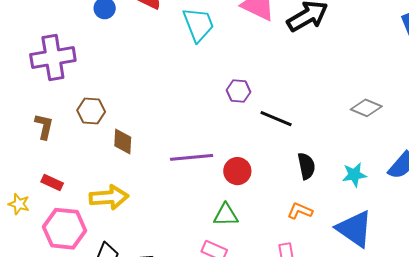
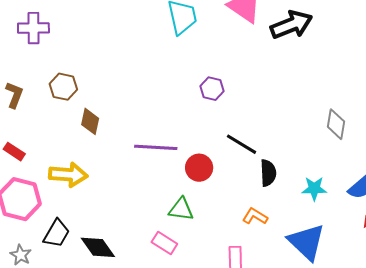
purple cross: (53, 57) -> (33, 28), size x0.7
gray diamond: (366, 108) -> (336, 124), turned 68
black line: (276, 119) -> (241, 144), moved

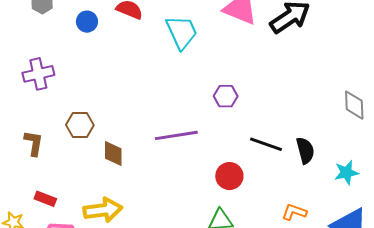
purple line: (156, 147) -> (176, 135), moved
black semicircle: (268, 173) -> (305, 150), moved

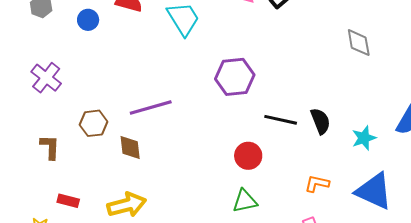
purple cross: (38, 74) -> (46, 78), turned -32
purple hexagon: (226, 96) -> (235, 77), size x1.6
gray diamond: (354, 105) -> (359, 43), moved
purple line: (176, 135) -> (151, 107), moved

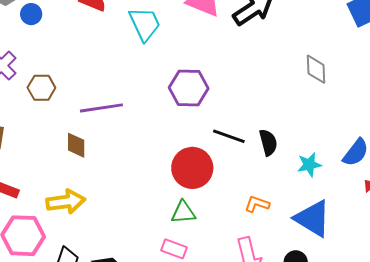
blue circle: (88, 20) -> (31, 14), moved
brown hexagon: (94, 123) -> (41, 88), moved
red circle: (248, 156) -> (192, 168), size x1.5

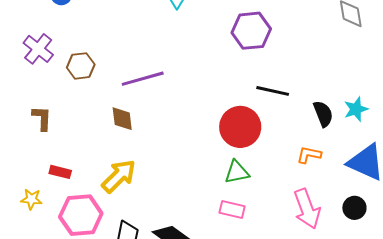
purple hexagon: (189, 88) -> (251, 31), moved
black semicircle: (268, 142) -> (323, 114), moved
yellow arrow: (66, 202) -> (119, 176), turned -30

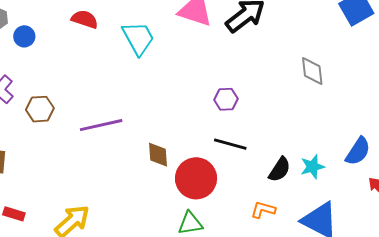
purple hexagon: (251, 31) -> (226, 99), moved, size x0.6
black semicircle: (323, 114) -> (280, 170), turned 52
brown diamond: (122, 119) -> (158, 155), moved

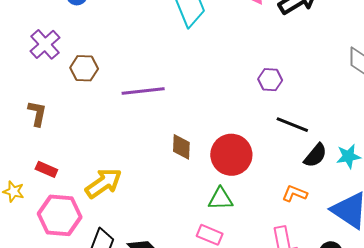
black line: (230, 144) -> (292, 125), moved
brown diamond: (158, 155) -> (181, 147), moved

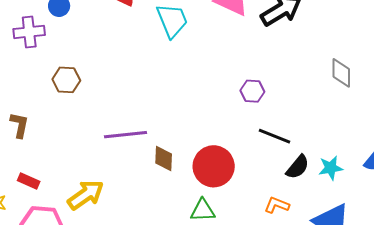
purple cross: (45, 44) -> (29, 32), moved, turned 36
purple line: (143, 91) -> (125, 135), moved

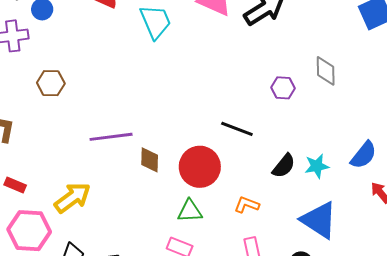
purple hexagon: (252, 91) -> (283, 88), moved
black line: (275, 136) -> (237, 129), moved
orange L-shape: (277, 205) -> (247, 205), moved

